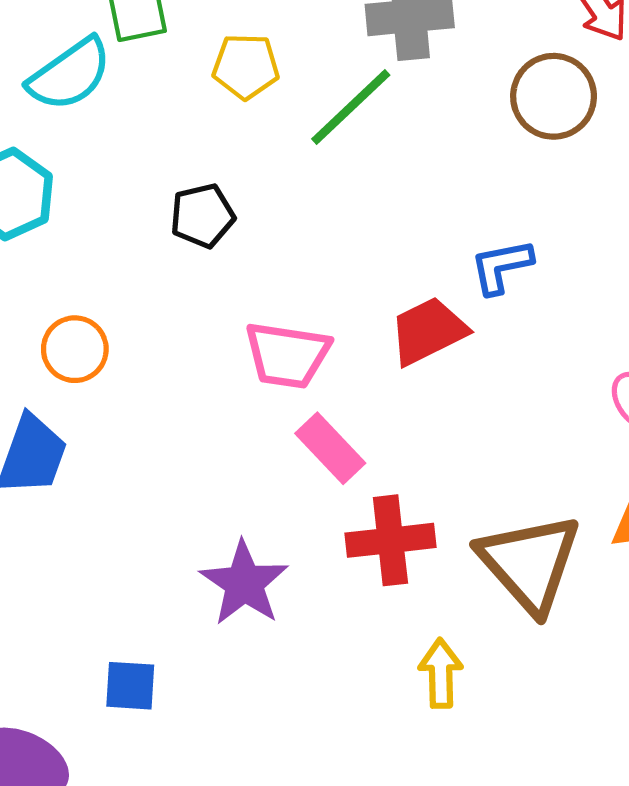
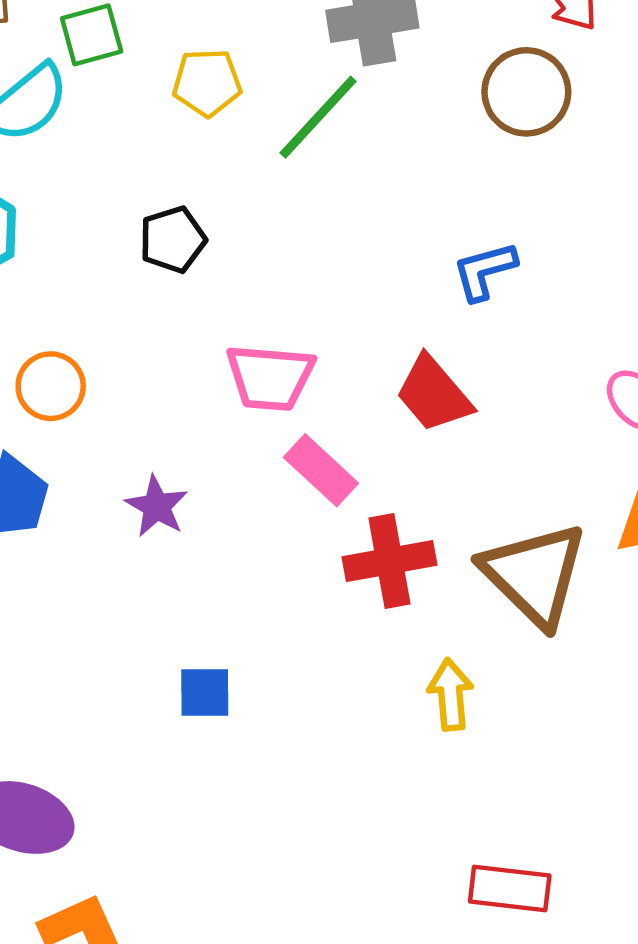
red trapezoid: (428, 331) -> (434, 394), moved, turned -100
purple star: (244, 583) -> (157, 506), moved, size x0.7
blue square: (130, 686) -> (205, 693), moved

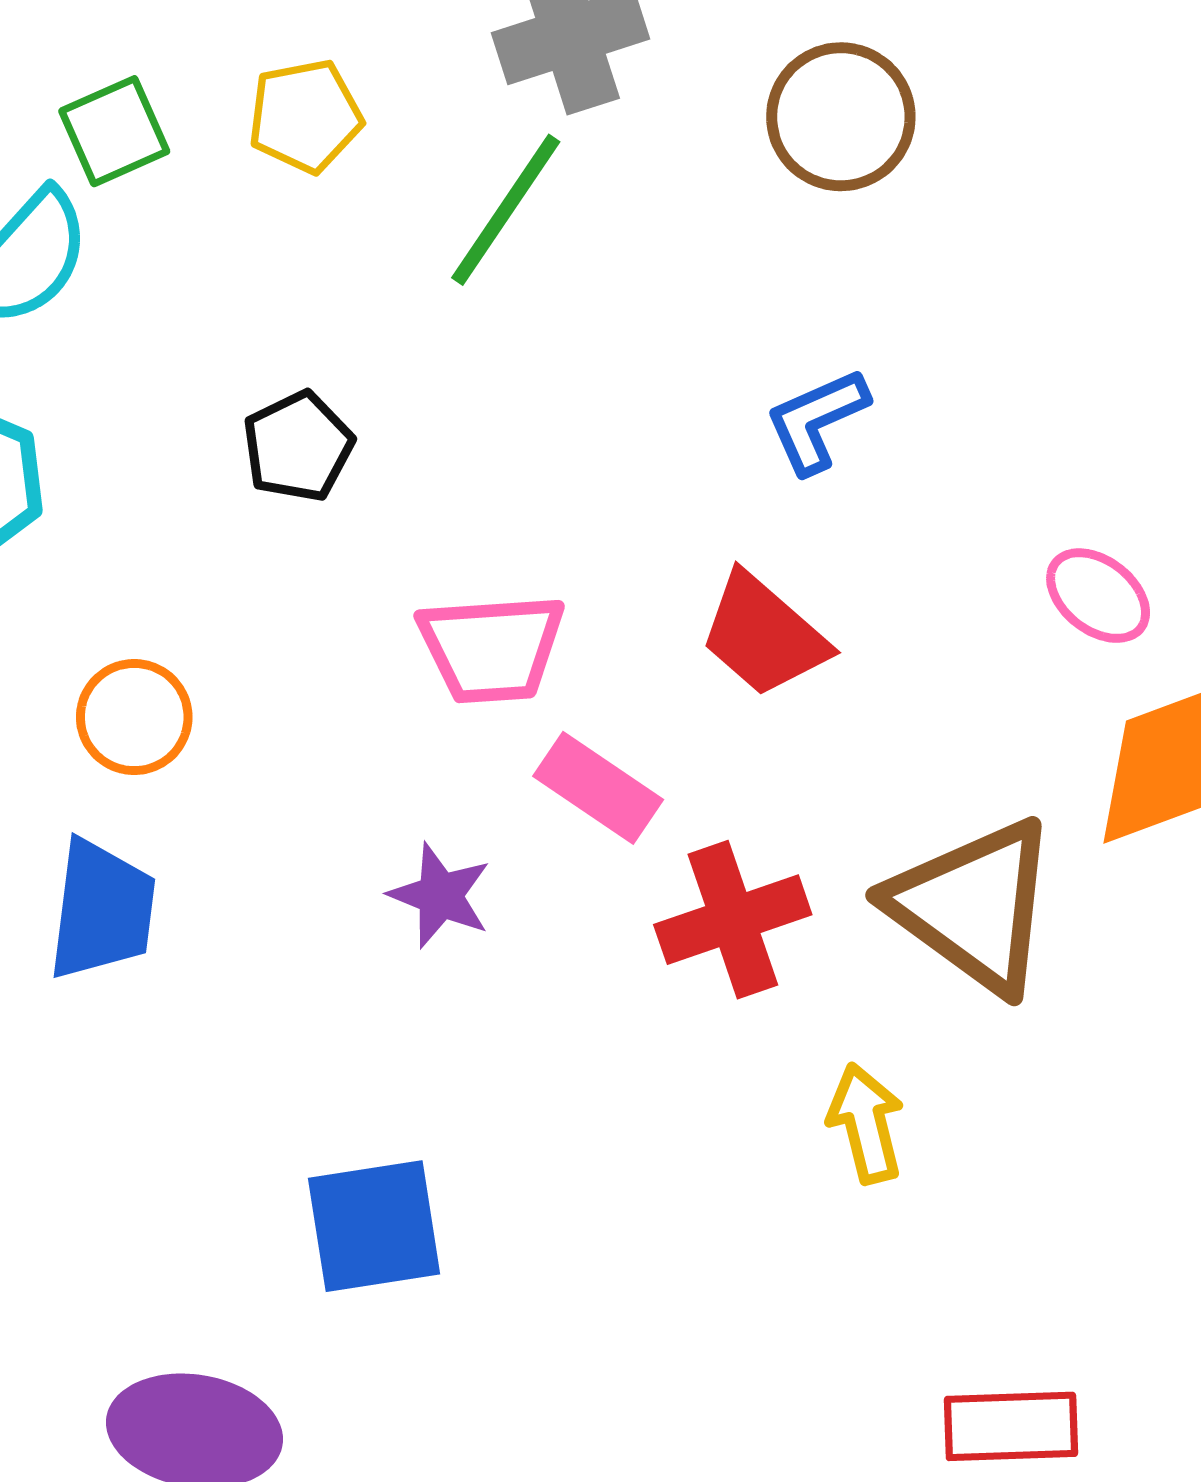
yellow pentagon: (207, 83) -> (305, 116), moved
purple star: (157, 506) -> (440, 896), moved
blue square: (205, 693) -> (374, 1226), moved, size x1.5

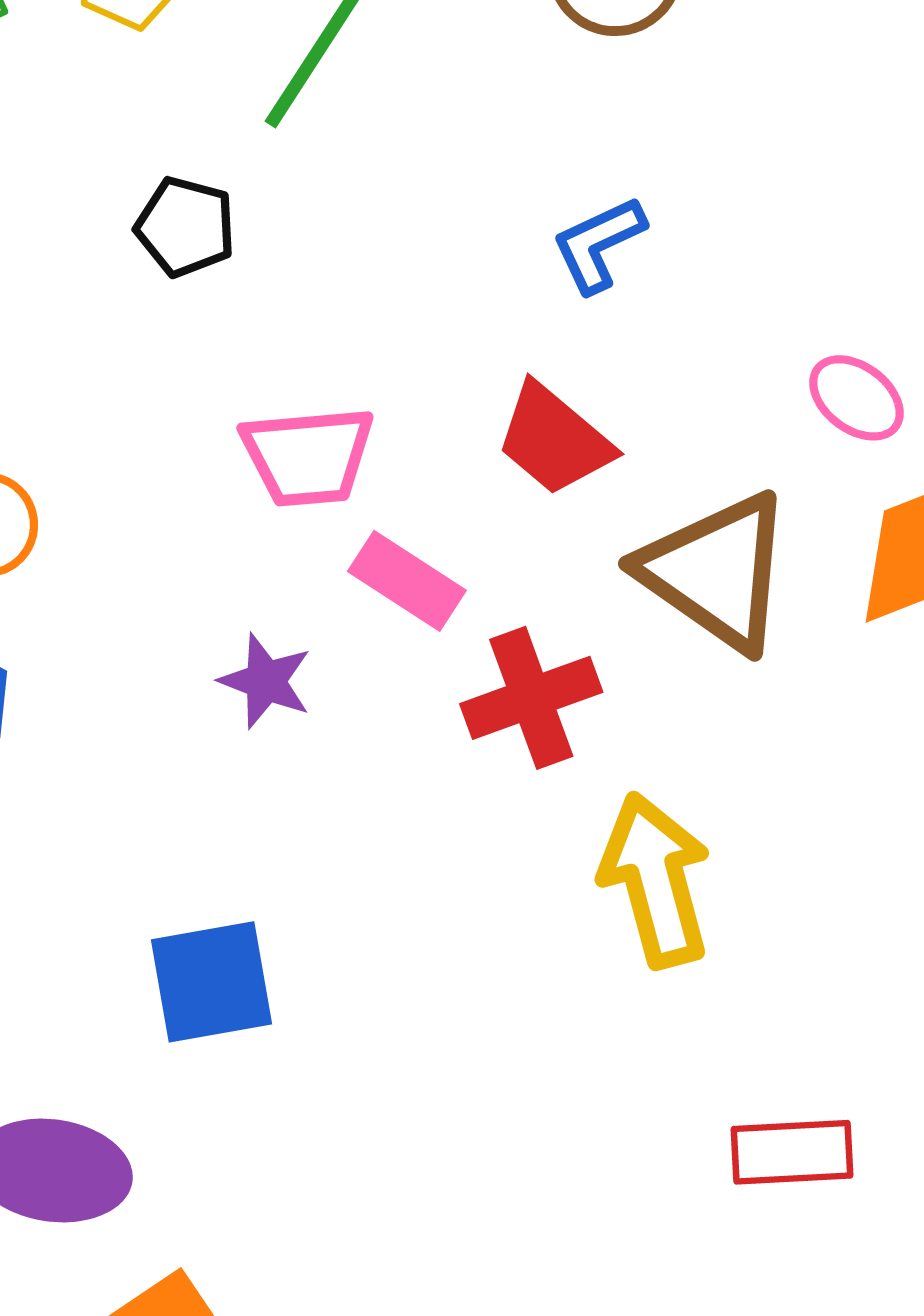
black pentagon: (298, 447) -> (185, 227), moved, turned -30
brown triangle: (974, 906) -> (716, 572), moved
yellow arrow: (866, 1123) -> (655, 880), size x1.6

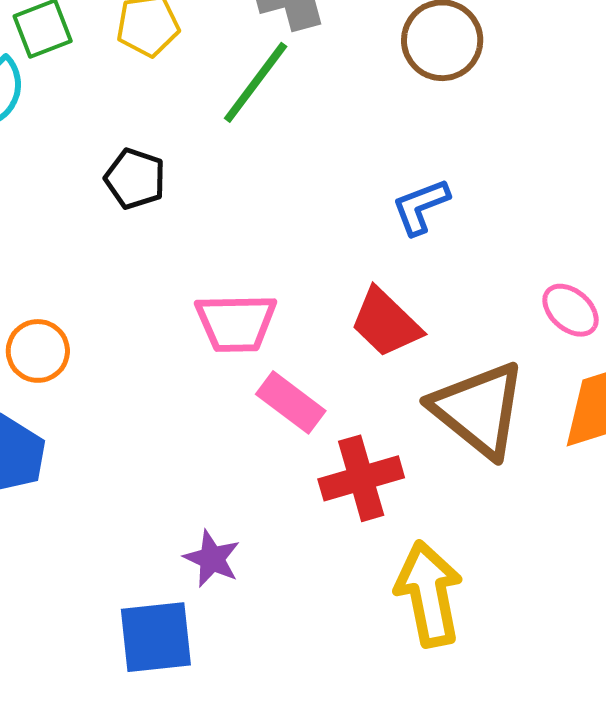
black pentagon: (185, 227) -> (135, 179), moved
purple star: (266, 681) -> (212, 559), moved

